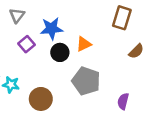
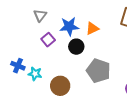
orange triangle: (84, 44) -> (92, 28), moved

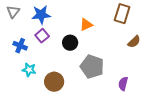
gray triangle: (40, 15) -> (13, 12), moved
blue star: (69, 26) -> (41, 15), moved
blue cross: (18, 66) -> (20, 46), moved

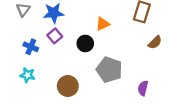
cyan star: (29, 70) -> (27, 75), moved

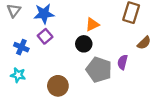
black circle: (85, 43) -> (84, 44), moved
purple semicircle: (143, 88) -> (123, 62), moved

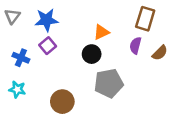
purple semicircle: (123, 62) -> (135, 46), moved
gray pentagon: (99, 70) -> (109, 83), turned -30

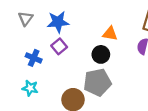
orange triangle: (101, 32) -> (110, 34), turned 35
gray pentagon: (109, 83) -> (97, 82), moved

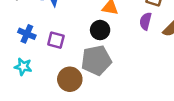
purple square: (59, 46) -> (56, 40), moved, turned -35

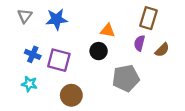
purple square: (56, 40) -> (59, 60), size x1.5
gray pentagon: (96, 60) -> (126, 78), moved

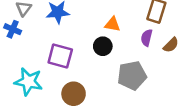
blue cross: (33, 54) -> (13, 29), moved
cyan star: (29, 84) -> (28, 82), size x1.6

